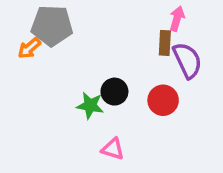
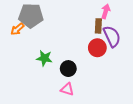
black circle: (114, 92) -> (68, 69), moved
red circle: (163, 100) -> (97, 48), moved
green star: (90, 105) -> (44, 58), moved

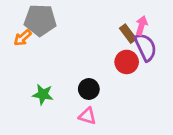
pink arrow: (106, 11) -> (141, 26), moved
brown rectangle: (98, 26) -> (128, 34), turned -40
green star: (44, 58) -> (43, 94), moved

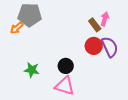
purple semicircle: (146, 47) -> (110, 47), moved
pink triangle: (87, 116) -> (65, 86), size x1.5

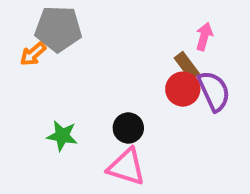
brown rectangle: (95, 25) -> (187, 66), moved

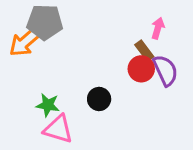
orange arrow: (33, 54) -> (25, 42), size x1.6
pink triangle: (126, 167) -> (58, 129), moved

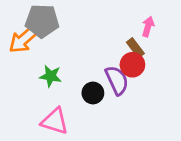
purple semicircle: (165, 70) -> (117, 80), moved
green star: (48, 105) -> (51, 76), moved

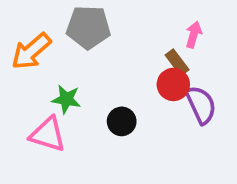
gray pentagon: (42, 21) -> (88, 27), moved
purple semicircle: (117, 80) -> (201, 105), moved
pink triangle: (55, 121) -> (48, 134), moved

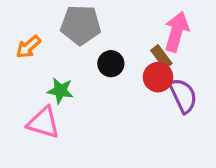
pink arrow: (194, 35) -> (177, 32), size x1.6
orange arrow: (31, 51) -> (28, 47), size x0.7
black circle: (122, 121) -> (111, 64), moved

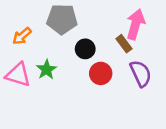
red circle: (158, 77) -> (101, 73), moved
green star: (60, 91) -> (46, 70), turned 30
pink triangle: (44, 123) -> (18, 75), moved

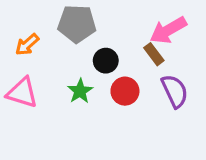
pink arrow: (136, 24) -> (168, 30), turned -136
green star: (46, 70) -> (80, 91), moved

